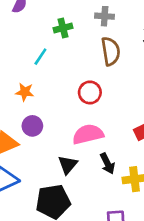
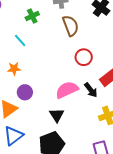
cyan line: (40, 57) -> (20, 40), turned -64
red circle: (90, 92) -> (84, 57), moved
black arrow: (107, 163) -> (91, 90), moved

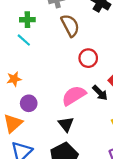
green cross: (32, 16) -> (27, 20), turned 32
cyan line: (20, 40) -> (24, 40), moved

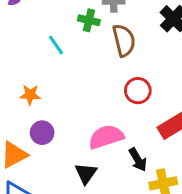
green cross: (27, 20) -> (89, 20), moved
black arrow: (100, 93) -> (138, 160), moved

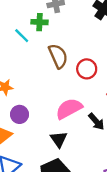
brown semicircle: (124, 40) -> (58, 56), moved
cyan line: (56, 45) -> (22, 36), moved

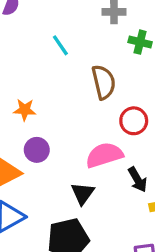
green cross: (40, 22) -> (140, 42), moved
red circle: (87, 69) -> (134, 121), moved

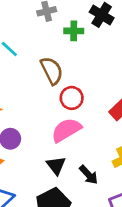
red circle: (134, 121) -> (72, 98), moved
black arrow: (137, 180) -> (89, 175), moved

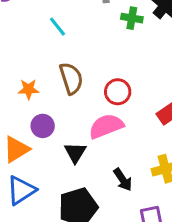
brown semicircle: (52, 71) -> (71, 78), moved
black triangle: (56, 165) -> (75, 153), moved

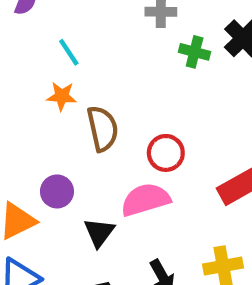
cyan line: (58, 27) -> (69, 52), moved
orange star: (29, 89) -> (62, 96), moved

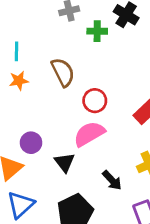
cyan line: (69, 52) -> (16, 51), turned 48
brown semicircle: (103, 129) -> (63, 72), moved

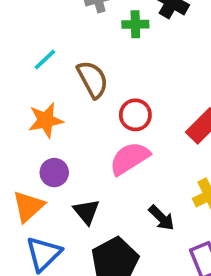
cyan line: (16, 51) -> (45, 59), moved, turned 48
orange star: (19, 81) -> (46, 120), moved, size x1.4
black triangle: (65, 162) -> (87, 212), moved

